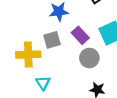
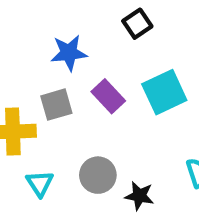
gray circle: (89, 58) -> (98, 175), moved

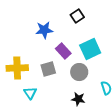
gray square: (56, 105) -> (48, 69), moved
gray circle: (98, 175) -> (79, 72), moved

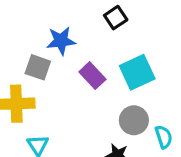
gray square: (48, 69) -> (38, 67), moved, turned 35
gray circle: (79, 72) -> (134, 120), moved

